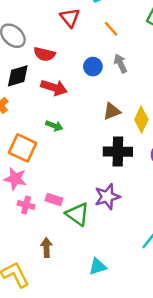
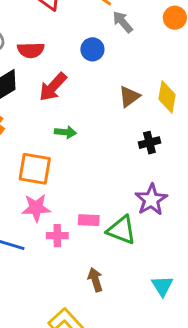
gray arrow: (120, 63) -> (123, 22), moved
red arrow: (54, 88) -> (53, 87), turned 130
black cross: (118, 152) -> (149, 143), size x0.6
cyan triangle: (98, 266) -> (162, 286), turned -30

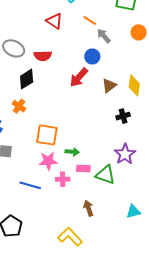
blue circle: (92, 49) -> (92, 56), moved
red arrow: (53, 87) -> (79, 77), moved
green arrow: (65, 132) -> (72, 152), moved
cyan triangle: (162, 286) -> (133, 212), turned 49

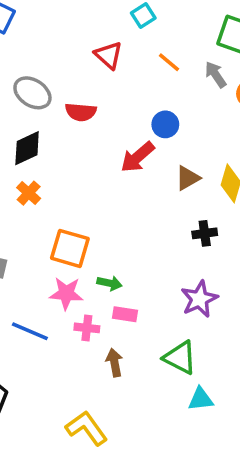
gray arrow: (104, 36) -> (216, 74), moved
black diamond: (27, 79) -> (27, 148), moved
green triangle: (105, 175) -> (180, 358), moved
brown arrow: (89, 208) -> (114, 363), moved

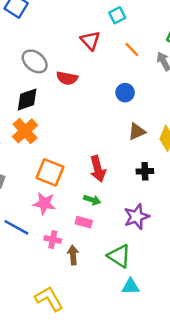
red arrow: (138, 157) -> (98, 169), moved, turned -70
orange cross: (29, 193) -> (25, 131), size x1.5
green arrow: (109, 283) -> (92, 200), moved
pink cross: (87, 328) -> (53, 240), moved

